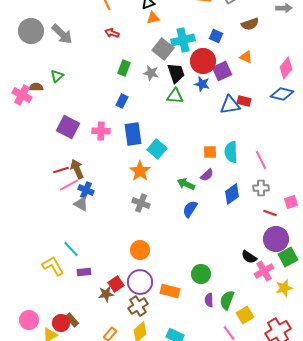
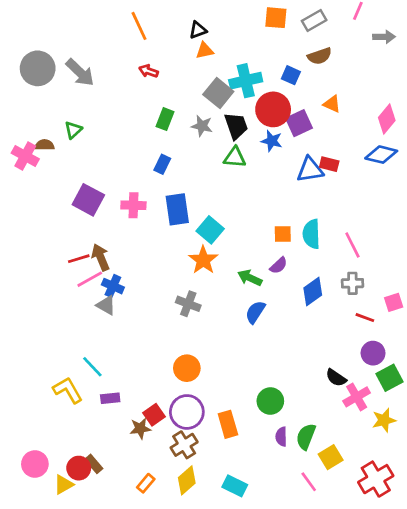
brown semicircle: (250, 24) -> (320, 56), moved
orange star: (140, 171) -> (203, 260), moved
purple circle: (276, 239) -> (373, 353), size x0.7
orange rectangle: (170, 291) -> (228, 424), turned 60

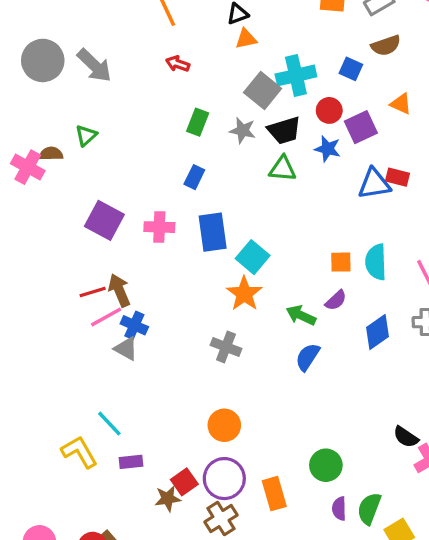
red circle: (273, 109) -> (329, 110), size x0.6
black trapezoid: (236, 126) -> (284, 130), turned 92

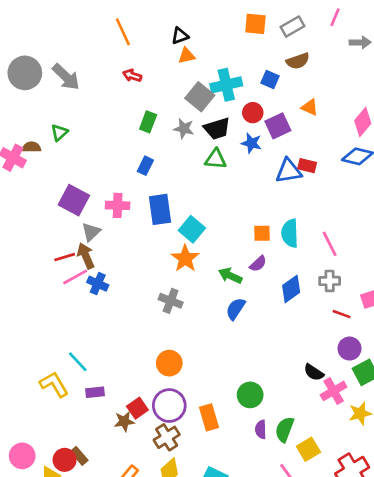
gray triangle: (126, 349) -> (91, 232), moved, turned 48

